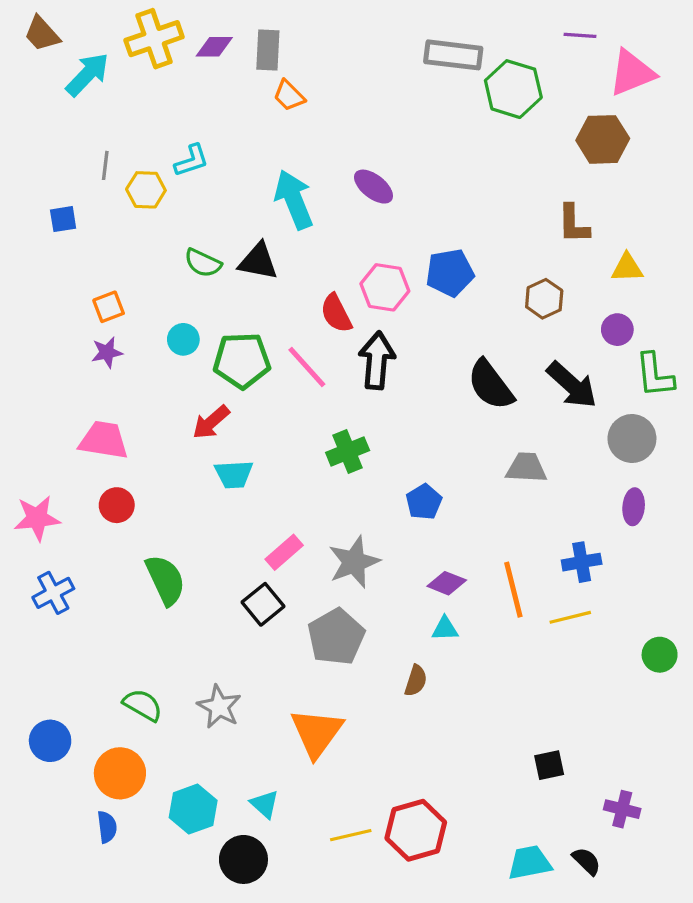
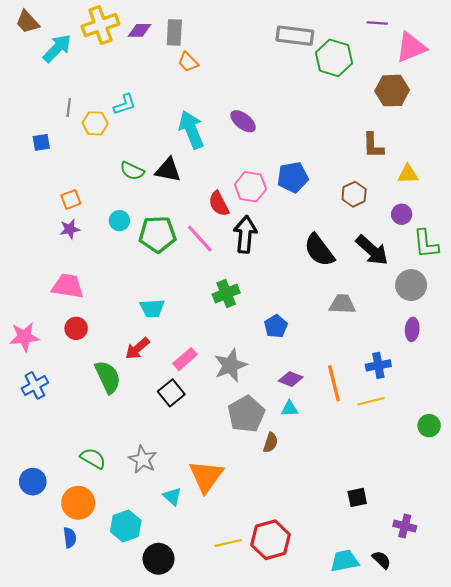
red arrow: (211, 422) -> (137, 348), moved
gray pentagon: (336, 637) -> (246, 414), moved
cyan triangle: (265, 804) -> (172, 496), moved

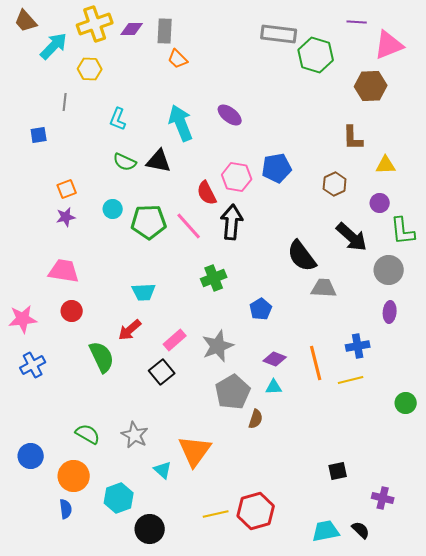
cyan L-shape: (125, 104) -> (118, 119), moved, turned 130
yellow hexagon: (95, 123) -> (90, 69), moved
black semicircle: (319, 250) -> (302, 256), moved

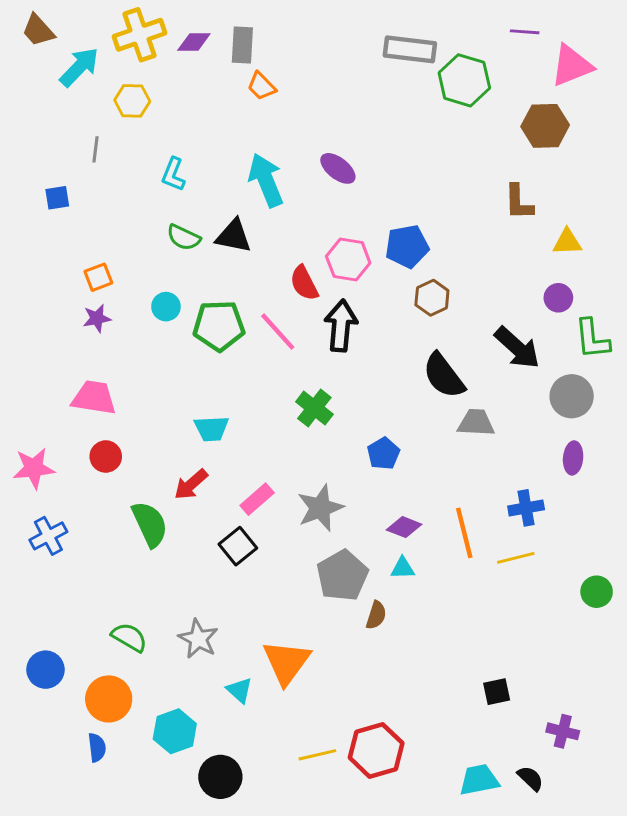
brown hexagon: (335, 184) -> (432, 298), moved
green cross: (214, 278) -> (314, 408), turned -30

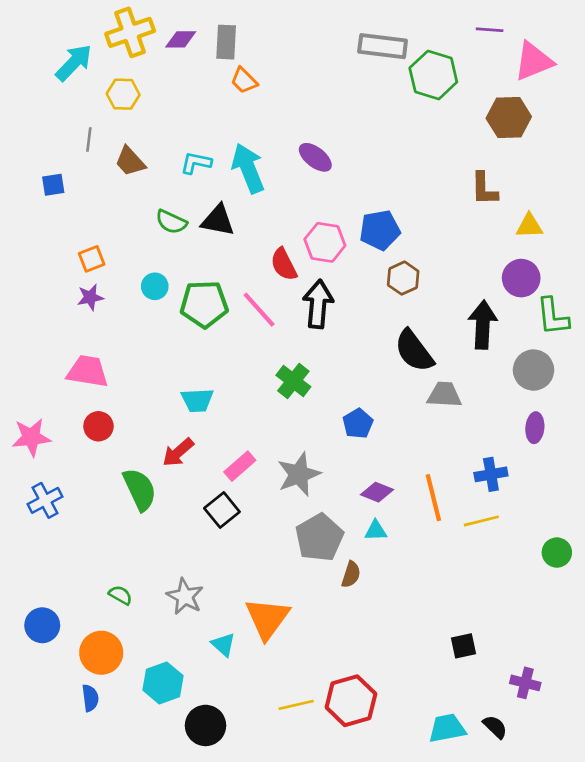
brown trapezoid: (38, 30) -> (130, 161), moved
cyan L-shape: (173, 174) -> (196, 163), moved, turned 80
purple circle: (558, 298) -> (521, 278), size x1.4
black arrow: (517, 348) -> (483, 325), turned -129
green semicircle: (129, 637) -> (120, 595), size x0.7

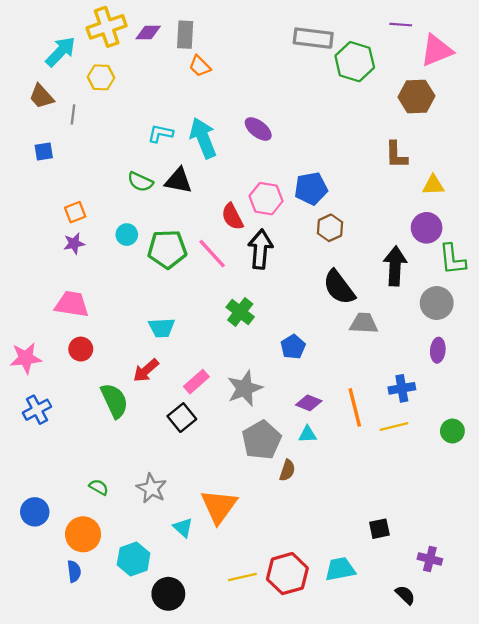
brown trapezoid: (130, 161) -> (41, 96), moved
green circle: (557, 553) -> (452, 431), moved
cyan trapezoid: (447, 728) -> (340, 569), moved

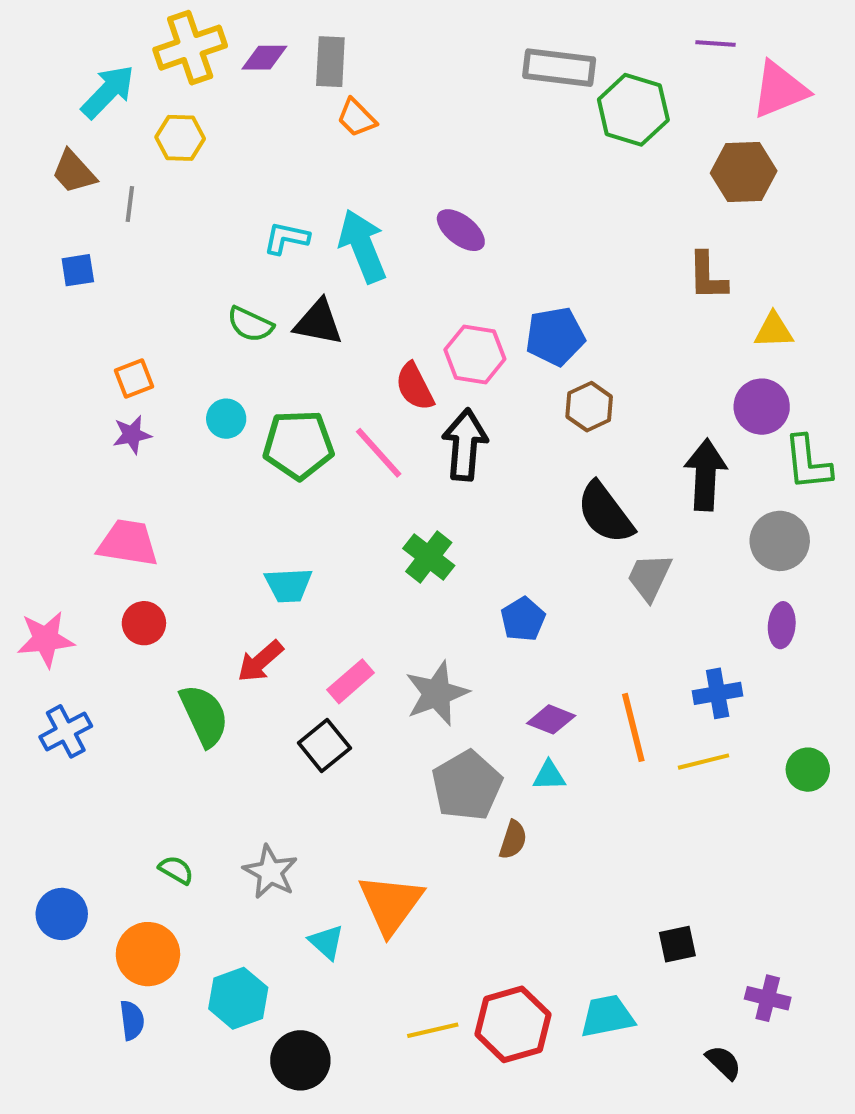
gray trapezoid: (364, 323) -> (649, 577), turned -68

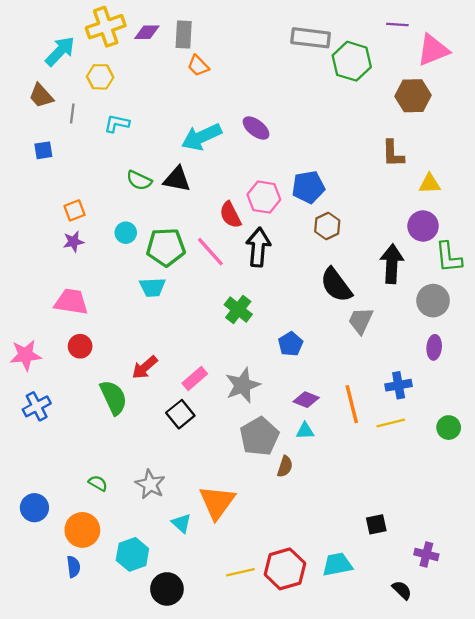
cyan L-shape: (286, 238) -> (117, 124), moved
cyan arrow: (363, 246) -> (201, 137), turned -93
cyan trapezoid: (288, 585) -> (152, 287), moved

